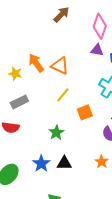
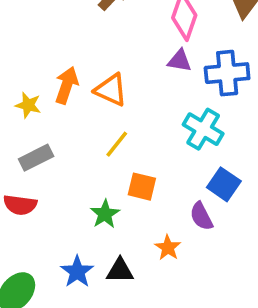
orange arrow: (36, 63) -> (67, 85), turned 54
orange square: (85, 112) -> (142, 187), moved, turned 35
orange star: (102, 162) -> (168, 248), moved

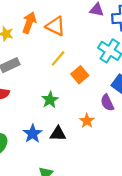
orange square: (142, 187) -> (80, 75), moved, turned 35

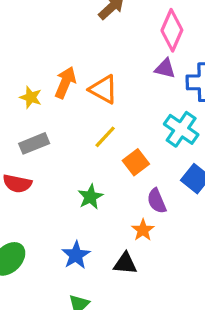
purple semicircle: (107, 103) -> (157, 201), moved
blue star: (33, 134) -> (76, 255), moved
black triangle: (58, 134) -> (125, 263), moved

